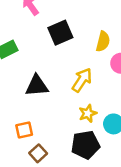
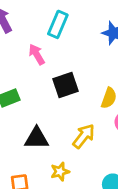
yellow star: (88, 113) -> (60, 172), moved

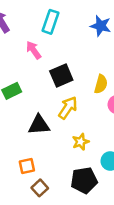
yellow arrow: (84, 136) -> (68, 108), moved
yellow star: (60, 172) -> (81, 142), moved

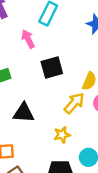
yellow arrow: (68, 108) -> (74, 103), moved

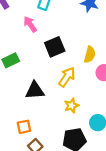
yellow arrow: (74, 103) -> (67, 77), moved

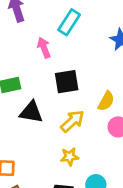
black triangle: (35, 90) -> (31, 112), moved

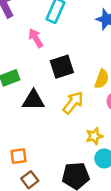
yellow star: (70, 157) -> (94, 136), moved

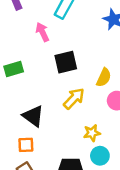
black triangle: (33, 100) -> (33, 116), moved, turned 30
orange square: (19, 156) -> (26, 145), moved

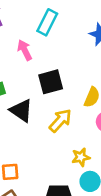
black triangle: (33, 116) -> (21, 110), moved

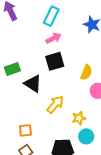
pink arrow: (25, 50) -> (53, 38), moved, turned 91
yellow arrow: (60, 121) -> (55, 104), moved

